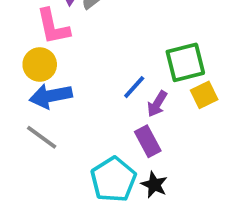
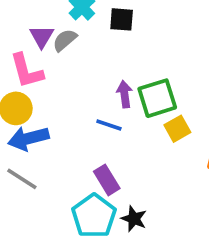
blue line: (134, 87) -> (109, 125), turned 70
purple arrow: (157, 104) -> (125, 94), moved, turned 145
purple rectangle: (148, 141) -> (107, 180), moved

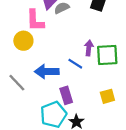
yellow square: (177, 129) -> (107, 96), moved
blue arrow: (28, 138) -> (47, 72), moved

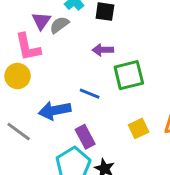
purple arrow: (89, 48) -> (103, 50), moved, turned -88

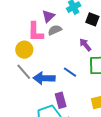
gray semicircle: (59, 25) -> (55, 30), moved
purple arrow: (103, 50) -> (85, 45), turned 40
gray line: (19, 132) -> (24, 72), moved

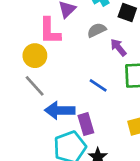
gray semicircle: (55, 30) -> (97, 30), moved
blue arrow: (44, 78) -> (60, 110), moved

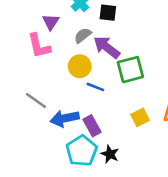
purple arrow: (118, 47) -> (107, 47), size x1.5
yellow circle: (35, 56) -> (80, 66), moved

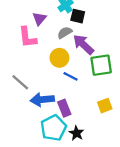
black square: (108, 13) -> (78, 16), moved

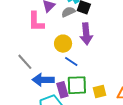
gray semicircle: (65, 33) -> (68, 12), moved
purple arrow: (83, 44) -> (86, 34), turned -145
green square: (101, 65) -> (77, 85), moved

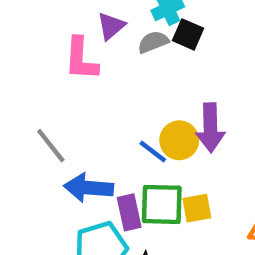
purple arrow: (86, 34) -> (210, 128), moved
yellow circle: (63, 44) -> (179, 140), moved
yellow square: (99, 92) -> (197, 208), moved

